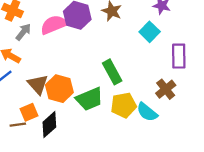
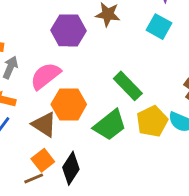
pink semicircle: (54, 25) -> (45, 76), moved
orange hexagon: (59, 89) -> (69, 104), moved

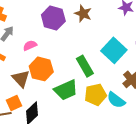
cyan square: (159, 27) -> (114, 50), moved, size x1.4
pink semicircle: (45, 76) -> (30, 45), size x0.6

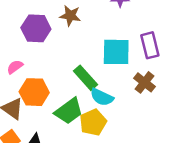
cyan square: (114, 50) -> (116, 52), turned -30
yellow pentagon: (96, 95) -> (93, 122), moved
cyan semicircle: (116, 100) -> (102, 97), moved

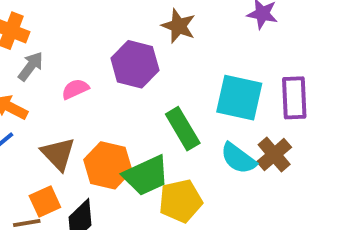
purple hexagon: (36, 28) -> (135, 64), moved
orange hexagon: (34, 92) -> (108, 165), moved
cyan semicircle: (102, 97) -> (238, 158), moved

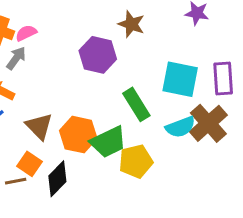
pink semicircle: (75, 89) -> (26, 33), moved
brown cross: (274, 155) -> (208, 123), size x1.4
cyan semicircle: (238, 158) -> (180, 127), turned -56
orange square: (45, 201) -> (30, 164), turned -30

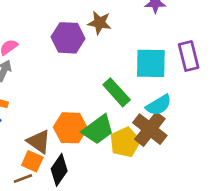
purple hexagon: (98, 55) -> (68, 38), moved
brown cross: (208, 123) -> (150, 129), moved
brown triangle: (39, 126) -> (39, 142), moved

